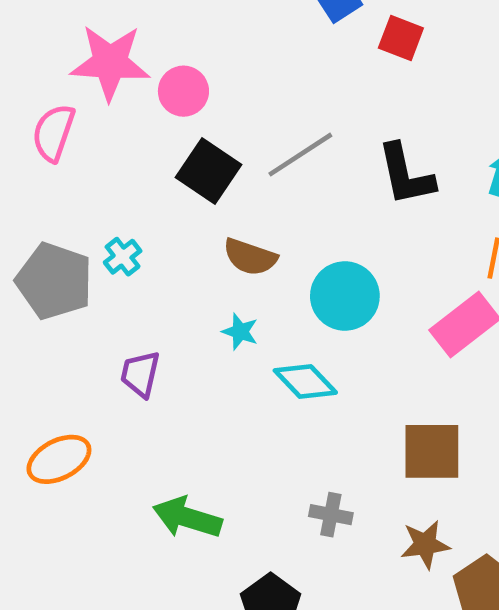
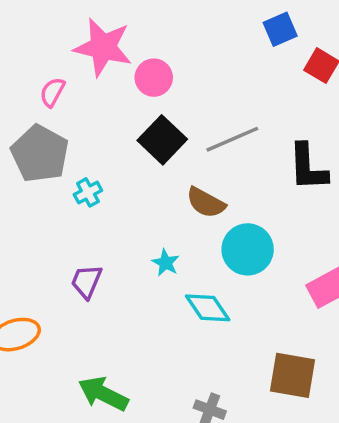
pink semicircle: (53, 133) -> (52, 92), size x0.7
brown semicircle: (250, 257) -> (206, 203), moved
gray pentagon: (54, 281) -> (40, 154), moved

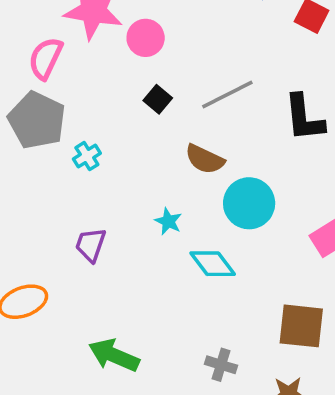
pink semicircle: (52, 92) -> (46, 58), size x1.4
black square: (162, 140) -> (158, 99), size x0.6

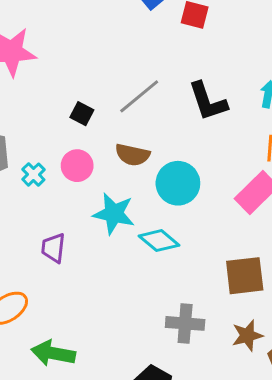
pink circle: (146, 38) -> (77, 166), moved
cyan star: (168, 221) -> (114, 214), size x1.8
green arrow: (114, 355) -> (53, 353), moved
gray cross: (221, 365) -> (185, 323), size x1.4

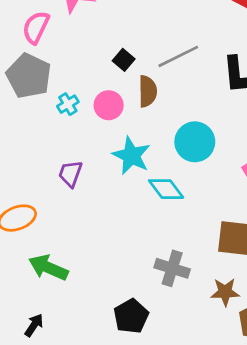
brown semicircle: (132, 155) -> (148, 91), moved, turned -116

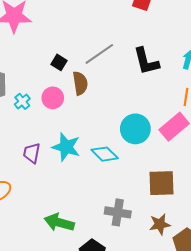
cyan circle: (195, 142) -> (135, 129), moved
cyan star: (131, 156) -> (66, 147), moved
green arrow: (48, 268) -> (59, 222), moved

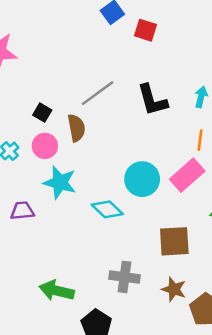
black square: (59, 62) -> (42, 113), moved
cyan star: (66, 147) -> (60, 182), moved
purple trapezoid: (32, 153) -> (22, 211), turned 75
brown star: (160, 224) -> (174, 289), turned 30

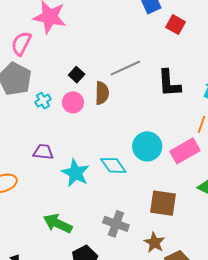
cyan star: (60, 182) -> (75, 173), moved

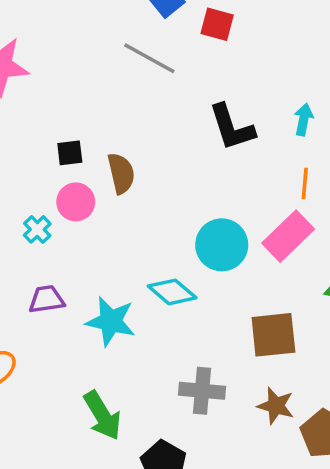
gray line: (125, 68) -> (149, 58), moved, turned 68
black square: (77, 75) -> (70, 153), turned -35
cyan cross: (43, 101) -> (37, 229), moved
green arrow: (58, 224) -> (102, 415), turned -132

